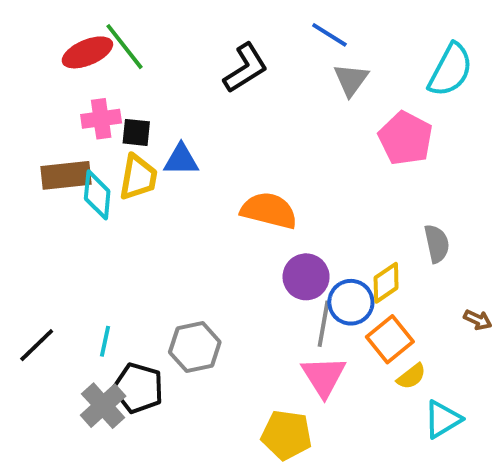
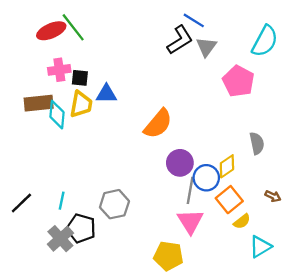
black L-shape: (246, 68) -> (180, 40), moved
orange semicircle: (269, 210) -> (158, 124), turned 116
brown arrow: (478, 320) -> (273, 196), moved

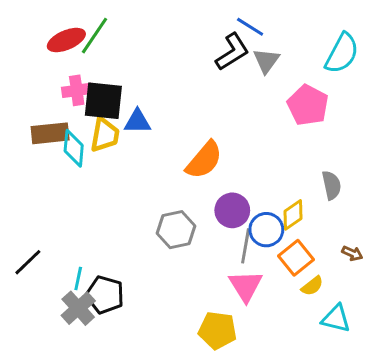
green line: (73, 27) -> (94, 36), turned 72
black square: (80, 78) -> (103, 101), size x1.8
cyan line: (62, 201) -> (78, 279), moved
gray hexagon: (114, 204) -> (176, 230), moved
cyan triangle: (260, 247) -> (336, 319), turned 45

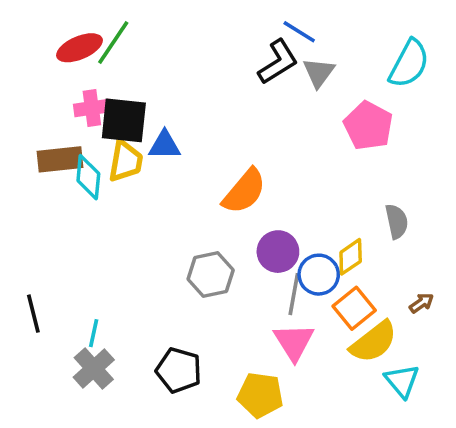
brown arrow: (352, 253) -> (421, 303), turned -60
black line: (28, 262) -> (33, 314), turned -60
yellow semicircle: (312, 286) -> (374, 342), size x1.8
black pentagon: (105, 295) -> (179, 370), moved
cyan triangle: (336, 319) -> (402, 381), turned 36

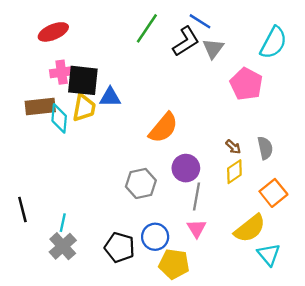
green line: (113, 42) -> (147, 28), moved
blue circle: (319, 275) -> (155, 237), moved
brown arrow: (421, 303) -> (233, 147), moved, turned 77
orange square: (354, 308) -> (273, 193), moved
pink triangle: (294, 342) -> (197, 228), size x0.7

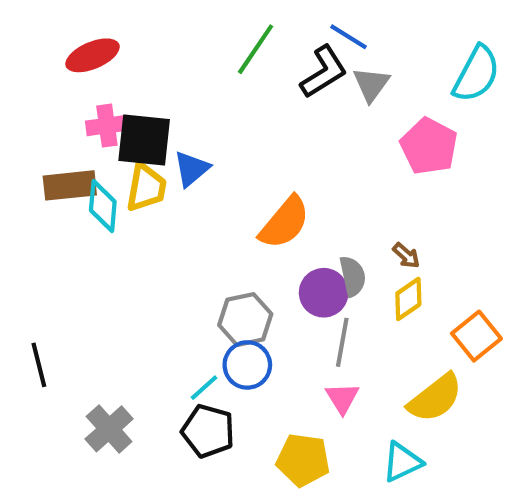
blue triangle: (110, 97) -> (192, 169), turned -40
gray semicircle: (265, 148) -> (353, 276), moved
cyan line: (63, 223) -> (204, 388), moved, turned 36
blue circle: (155, 237) -> (247, 365), moved
cyan triangle: (269, 254) -> (402, 462), moved, turned 45

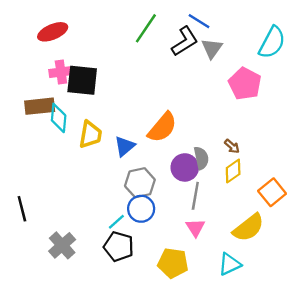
blue triangle: (192, 169) -> (125, 146), moved
yellow trapezoid: (146, 187) -> (90, 134), moved

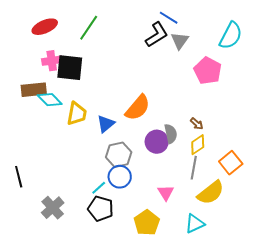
green line: (146, 28) -> (89, 28), moved
cyan diamond: (59, 118) -> (50, 100), turned -50
gray line: (195, 196) -> (194, 168), moved
yellow pentagon: (173, 263) -> (147, 223), turned 30

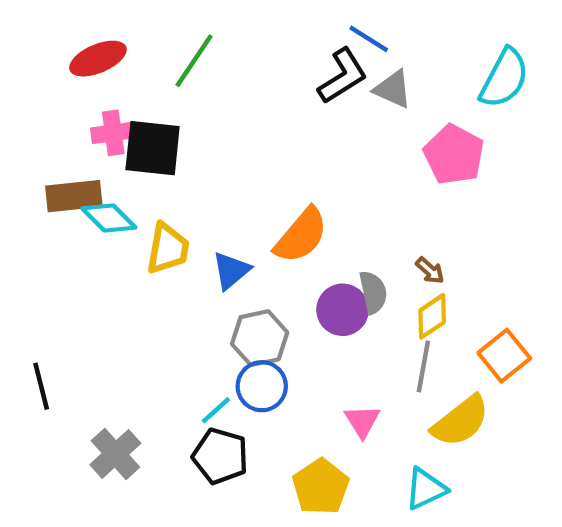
gray triangle: (180, 41) -> (393, 89), turned -42

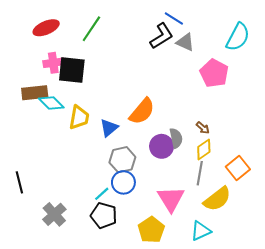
pink triangle: (362, 421) -> (171, 199), size x1.6

